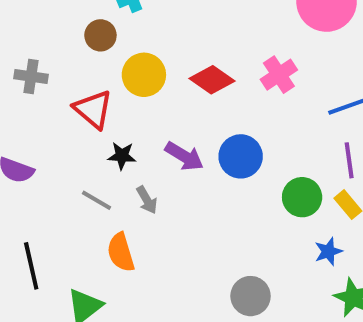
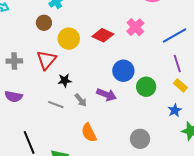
gray cross: (31, 77) -> (14, 61), moved
red triangle: (93, 109) -> (47, 60), turned 40
purple arrow: (184, 156) -> (106, 95), moved
green circle: (302, 197) -> (146, 87), moved
orange semicircle: (121, 252) -> (89, 133), moved

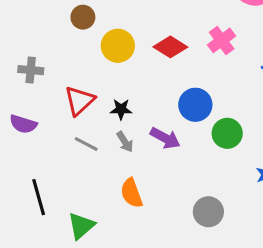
red triangle: (47, 60) -> (79, 101), moved
black star: (65, 80) -> (121, 109), moved

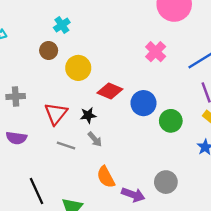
red diamond: (170, 47) -> (110, 91), moved
purple arrow: (165, 138) -> (133, 195), moved

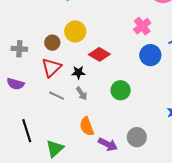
brown circle: (49, 50) -> (52, 43), moved
blue circle: (143, 103) -> (150, 55), moved
green circle: (171, 121) -> (121, 90), moved

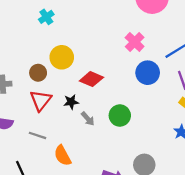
gray arrow: (82, 93) -> (88, 119), moved
gray line: (57, 96) -> (37, 135), moved
orange semicircle: (87, 126) -> (63, 156), moved

